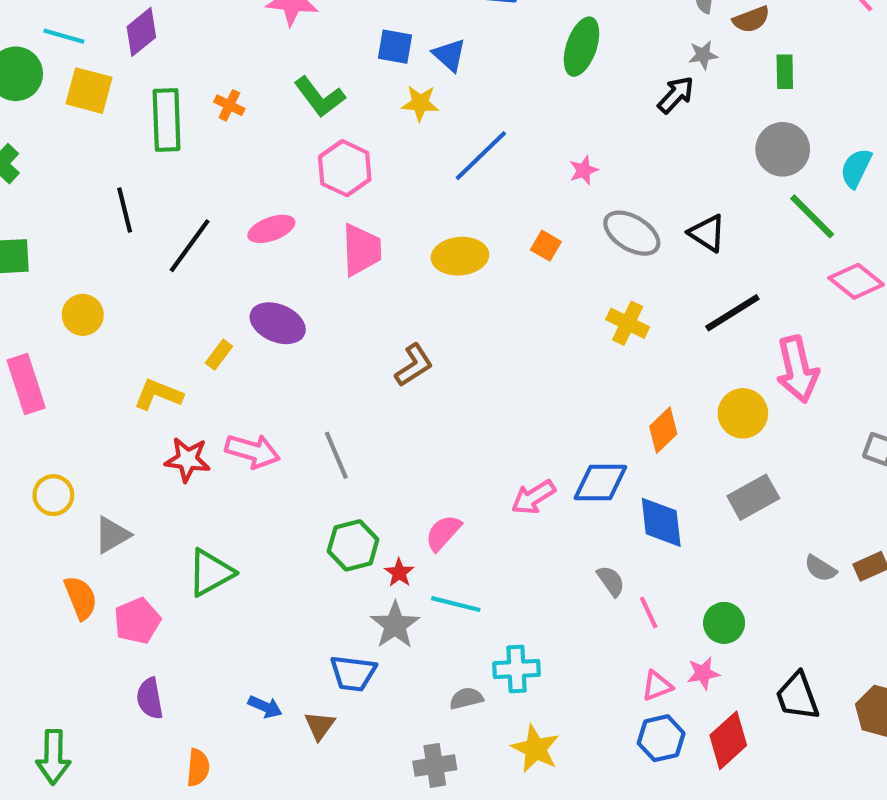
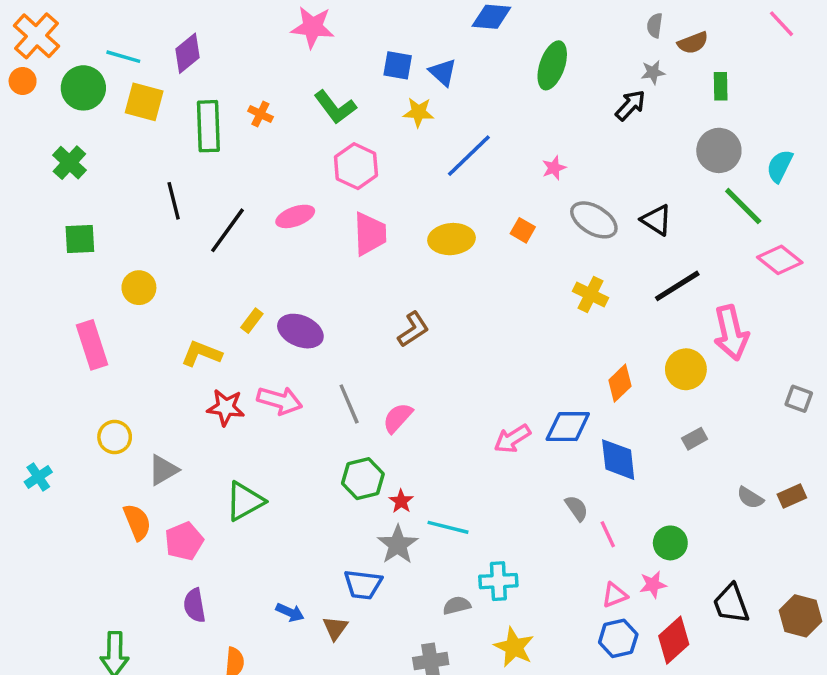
purple ellipse: (278, 323) -> (300, 331), moved
gray rectangle: (753, 497) -> (695, 439), size x0.6
pink semicircle: (443, 533) -> (398, 418), moved

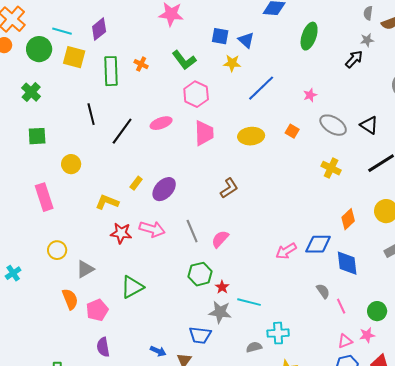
purple ellipse: (300, 331) -> (164, 189), turned -70
gray star: (398, 545) -> (220, 312), turned -30

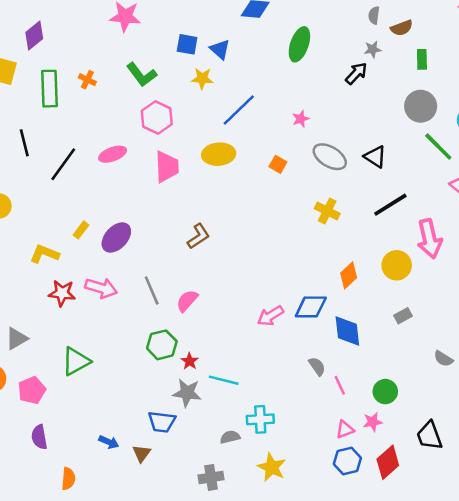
yellow ellipse: (251, 136) -> (219, 154), moved

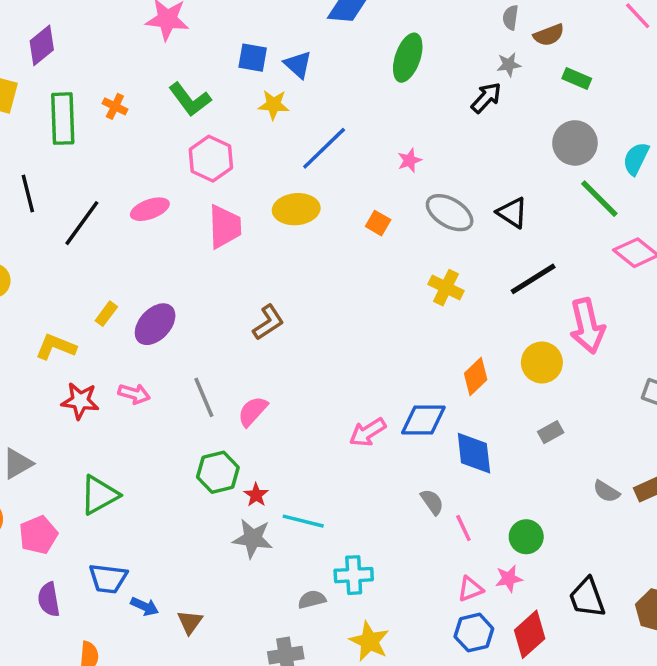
green rectangle: (422, 59) -> (577, 78), turned -66
pink arrow: (101, 288) -> (134, 394), size x0.7
blue trapezoid: (162, 422) -> (108, 579), moved

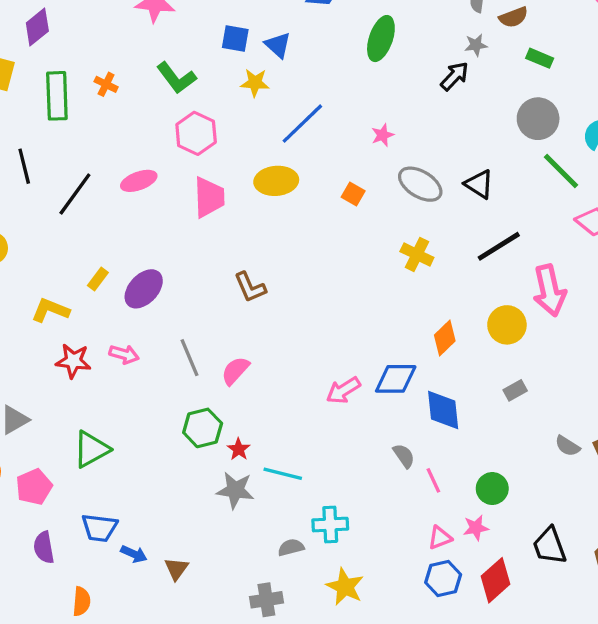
brown L-shape: (268, 322) -> (250, 287), turned 100

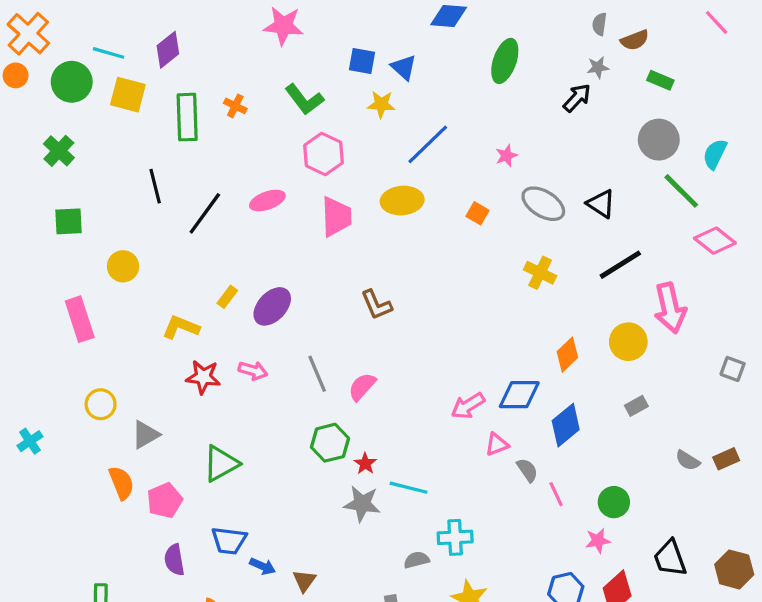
blue diamond: (443, 410) -> (566, 425), turned 57
pink triangle: (440, 538) -> (497, 444), moved

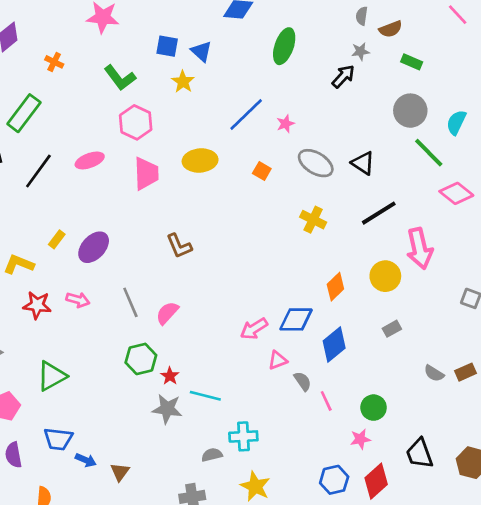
yellow star: (381, 104) -> (183, 82), turned 30
orange cross: (235, 106) -> (54, 62), moved
green rectangle: (187, 117) -> (24, 113), moved, turned 39
blue line: (428, 144) -> (246, 114), moved

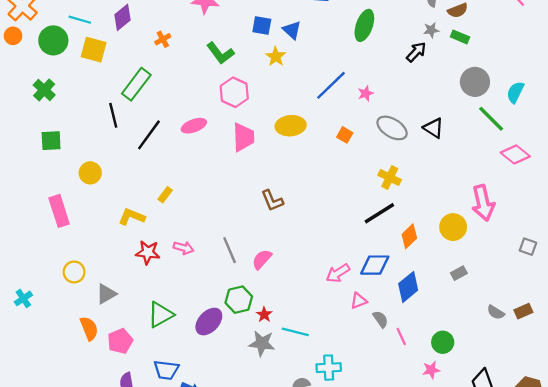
orange cross: (54, 62) -> (163, 39), turned 35
green rectangle: (412, 62) -> (460, 37), moved
black line: (379, 213) -> (379, 213), moved
purple ellipse: (94, 247) -> (209, 322), moved

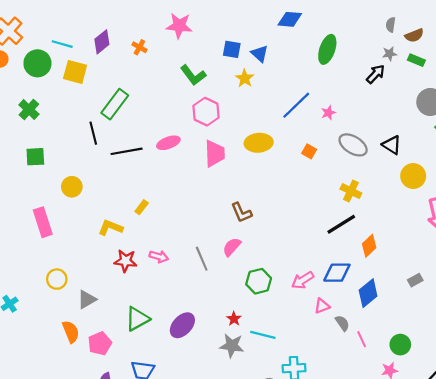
orange cross: (163, 39) -> (139, 47), moved, turned -32
black line: (149, 135) -> (127, 151), turned 44
yellow circle: (453, 227) -> (413, 176), moved
pink semicircle: (262, 259) -> (232, 247), moved
green hexagon: (239, 300) -> (259, 281), moved

